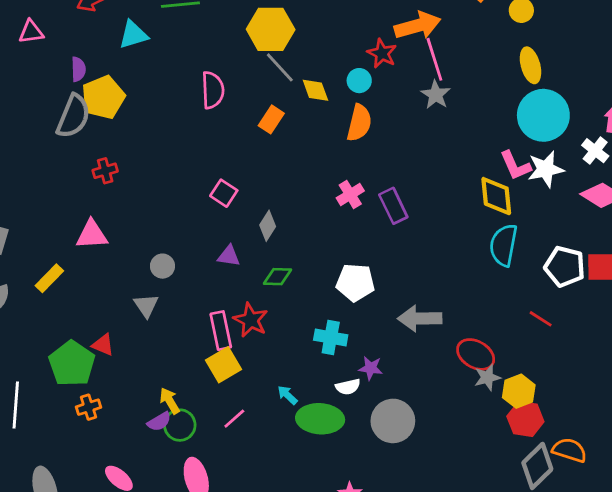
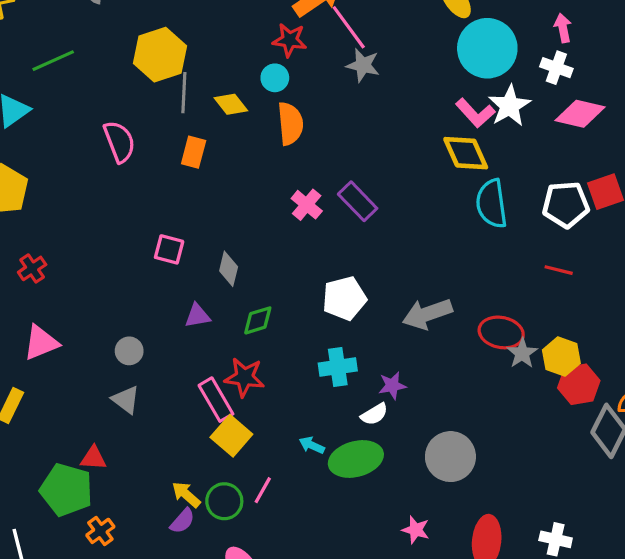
gray line: (280, 67) -> (184, 93), turned 64
gray circle: (393, 421) -> (450, 457), moved
green circle: (180, 425) -> (224, 501), moved

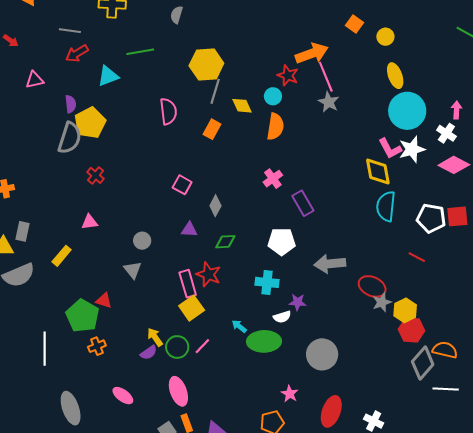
purple rectangle: (358, 201) -> (303, 203), moved
red cross: (32, 268) -> (96, 175), turned -30
pink triangle: (41, 343) -> (90, 222), size x0.7

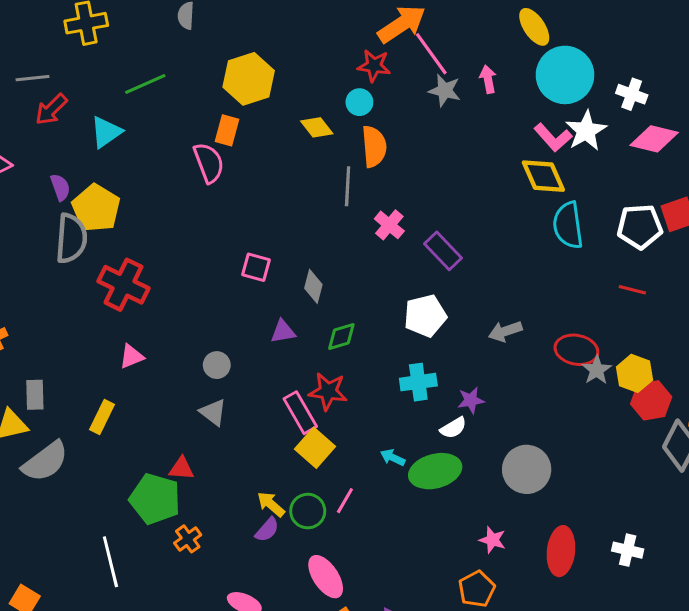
gray line: (215, 91) -> (348, 186), moved
pink arrow: (456, 110) -> (488, 79), moved
orange rectangle: (212, 129) -> (227, 130), moved
red cross: (96, 175) -> (124, 285), size x1.8
gray arrow: (330, 264) -> (505, 331), size x0.7

